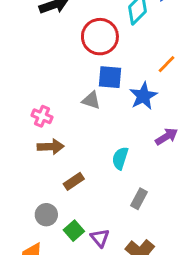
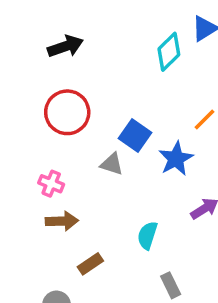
red circle: (100, 37) -> (67, 112), moved
blue square: (110, 77) -> (135, 136), turned 30
gray rectangle: (139, 199) -> (171, 285), turned -54

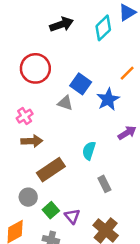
black arrow: (65, 46) -> (62, 24), moved
pink cross: (51, 184) -> (25, 116), turned 35
brown rectangle: (90, 264) -> (51, 170), size x1.6

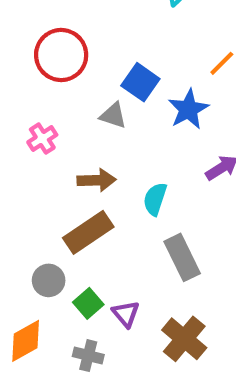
brown arrow: (32, 141) -> (97, 180), moved
gray rectangle: (104, 184) -> (182, 257), size x1.5

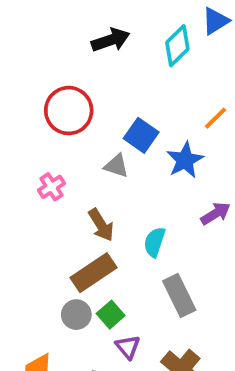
brown arrow: (97, 180) -> (101, 225), turned 60
gray circle: (49, 280) -> (76, 315), moved
green square: (88, 303) -> (111, 315), moved

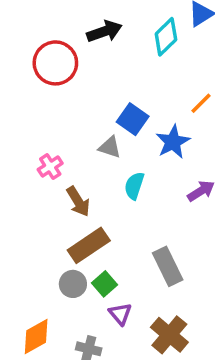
red circle: (69, 111) -> (55, 63), moved
brown arrow: (101, 225) -> (78, 202), moved
cyan semicircle: (154, 242) -> (134, 186), moved

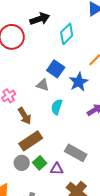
cyan diamond: (166, 37) -> (67, 34), moved
gray rectangle: (168, 266) -> (76, 153), turned -35
purple triangle: (120, 314) -> (57, 169), moved, turned -48

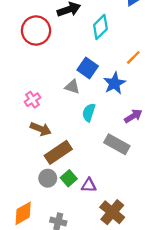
brown arrow: (25, 116) -> (41, 129), moved, turned -36
gray rectangle: (76, 153) -> (117, 144), moved

